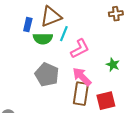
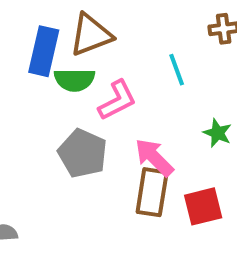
blue rectangle: (28, 25) -> (44, 51), size x1.6
cyan line: (64, 34) -> (177, 70), moved, turned -42
pink L-shape: (80, 49) -> (117, 100), moved

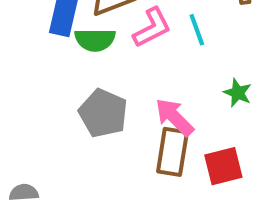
pink L-shape: (117, 100) -> (152, 28), moved

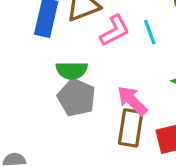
green semicircle: (95, 40) -> (72, 70), moved

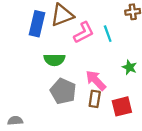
gray pentagon: (76, 98) -> (63, 91), moved
brown rectangle: (131, 128) -> (95, 99), size x0.7

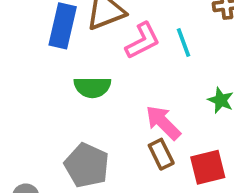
gray pentagon: (63, 91) -> (87, 165), moved
brown rectangle: (95, 99) -> (161, 154), turned -35

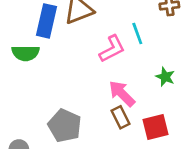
pink L-shape: (143, 41) -> (112, 49), moved
green semicircle: (92, 87) -> (26, 53), moved

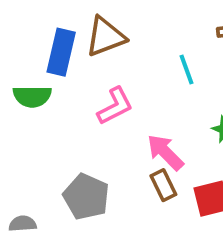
pink L-shape: (112, 49) -> (115, 106), moved

